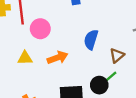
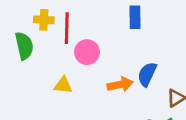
orange arrow: (58, 58) -> (120, 84), moved

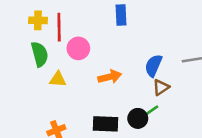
green semicircle: (24, 46) -> (40, 54), moved
blue semicircle: (147, 74) -> (153, 66), moved

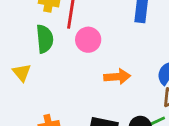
yellow triangle: (58, 79) -> (22, 73), moved, turned 36

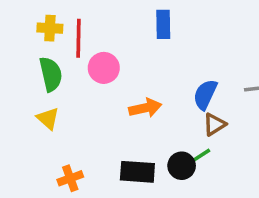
yellow triangle: (22, 73) -> (48, 118), moved

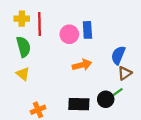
blue rectangle: (163, 24) -> (87, 30), moved
pink circle: (104, 68) -> (69, 34), moved

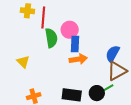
blue rectangle: (87, 30) -> (75, 44), moved
green semicircle: (23, 47) -> (51, 38), moved
brown triangle: (125, 73) -> (117, 71), size x1.5

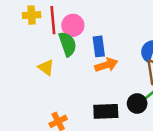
pink circle: (70, 30) -> (73, 25), moved
yellow triangle: (23, 62) -> (46, 67), moved

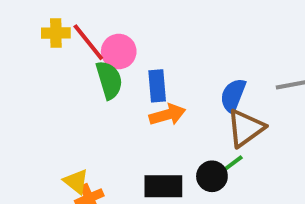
red line: (53, 20) -> (88, 42), turned -36
yellow triangle: (46, 67) -> (76, 182), moved

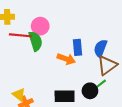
red line: (88, 42) -> (20, 35), moved, turned -45
blue rectangle: (157, 86) -> (78, 47), moved
orange arrow: (167, 115) -> (66, 59), turned 36

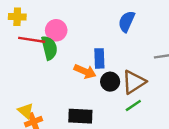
blue semicircle: (100, 48) -> (127, 21), moved
green line: (100, 85) -> (133, 106), moved
black circle: (90, 91) -> (110, 82), moved

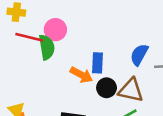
blue semicircle: (127, 21) -> (139, 55), moved
brown triangle: (134, 82) -> (131, 90), turned 40

